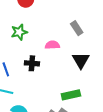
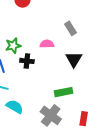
green star: (19, 32) -> (13, 46), moved

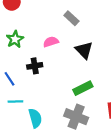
green star: (13, 46) -> (15, 39), moved
cyan semicircle: (15, 107) -> (35, 118), turned 60

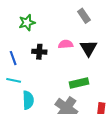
pink semicircle: (51, 42) -> (66, 44), moved

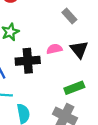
black cross: (39, 52) -> (28, 61), size x1.5

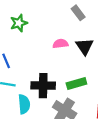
black cross: (28, 61) -> (43, 86), moved

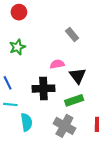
black triangle: (85, 46) -> (78, 76), moved
black cross: (43, 86) -> (43, 89), moved

